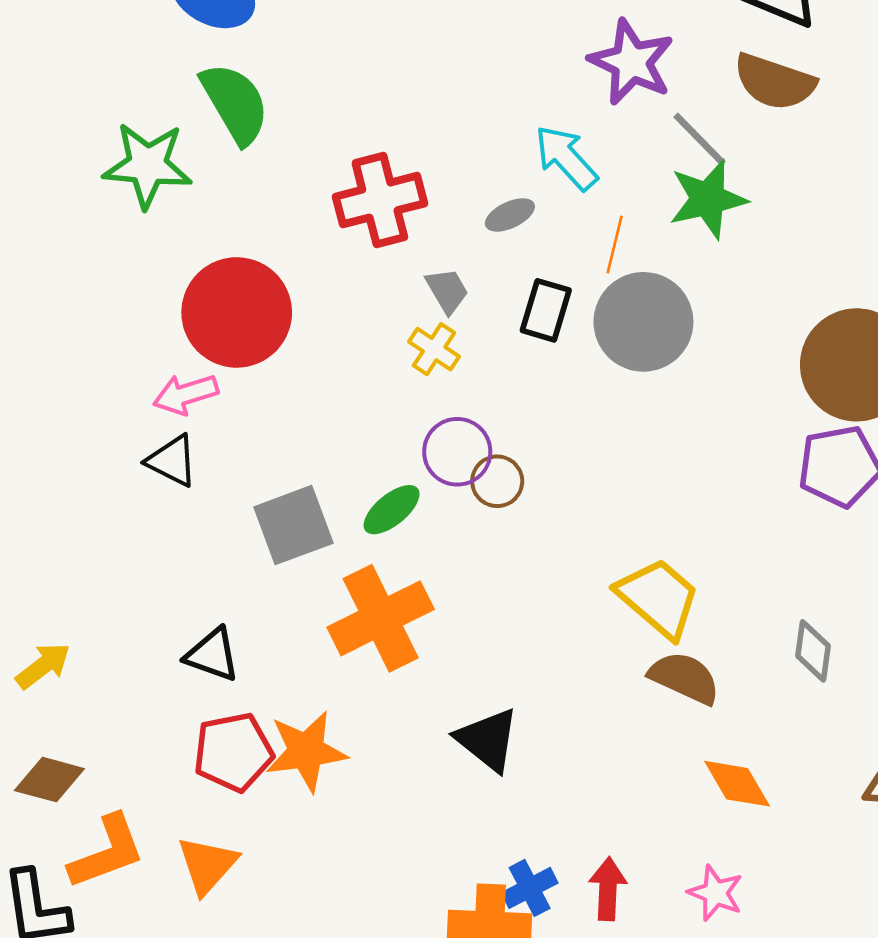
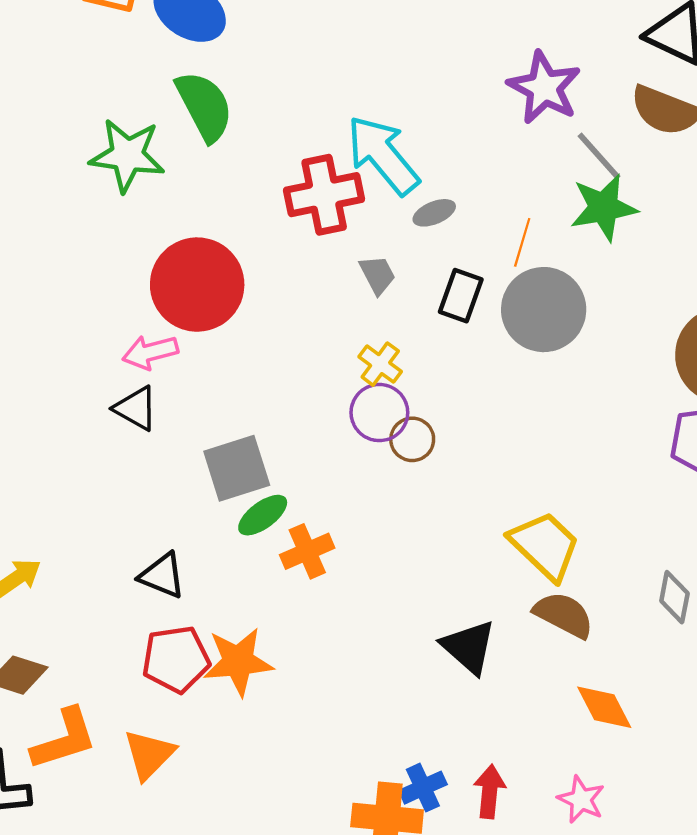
cyan arrow: (566, 158) -> (383, 155), moved, size x1.4
yellow cross: (434, 349) -> (380, 364), moved
green ellipse: (392, 510) -> (263, 515), moved
orange cross: (381, 618) -> (307, 551), size x0.6
black triangle: (488, 740) -> (469, 647), moved

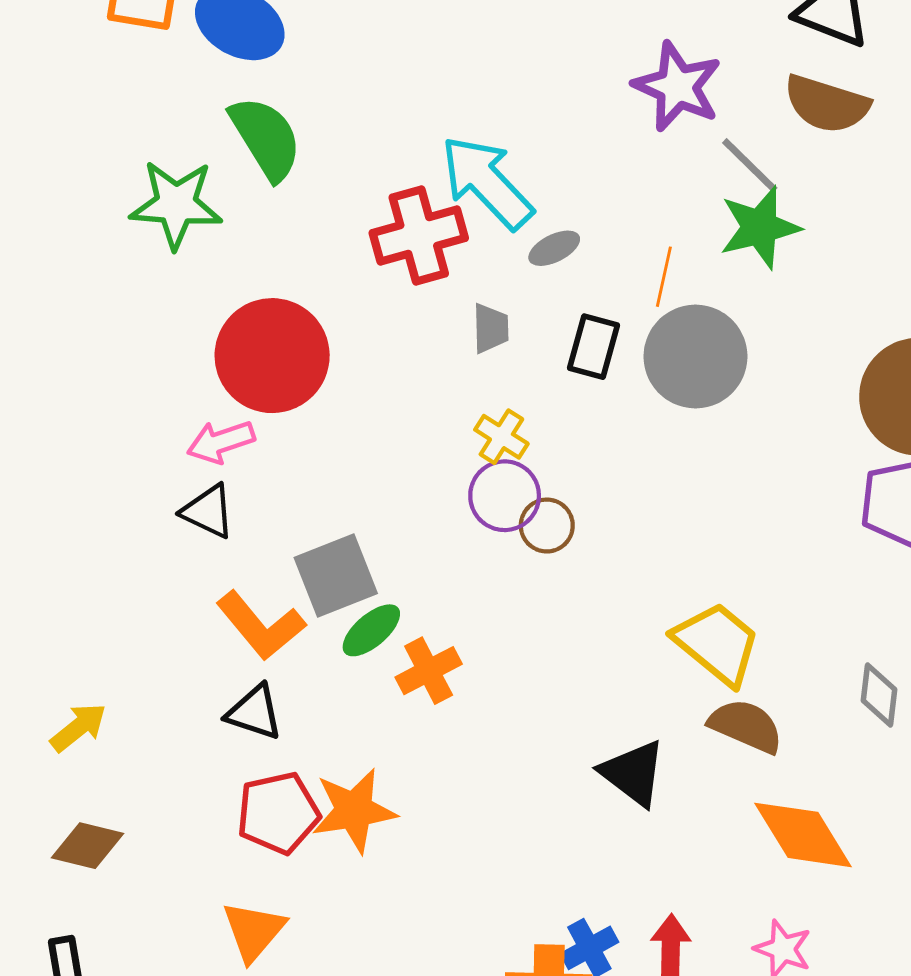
gray trapezoid: (378, 275) -> (491, 328), turned 30
orange diamond: (604, 707) -> (803, 835), size x1.4
orange L-shape: (64, 739) -> (261, 626), moved, turned 72

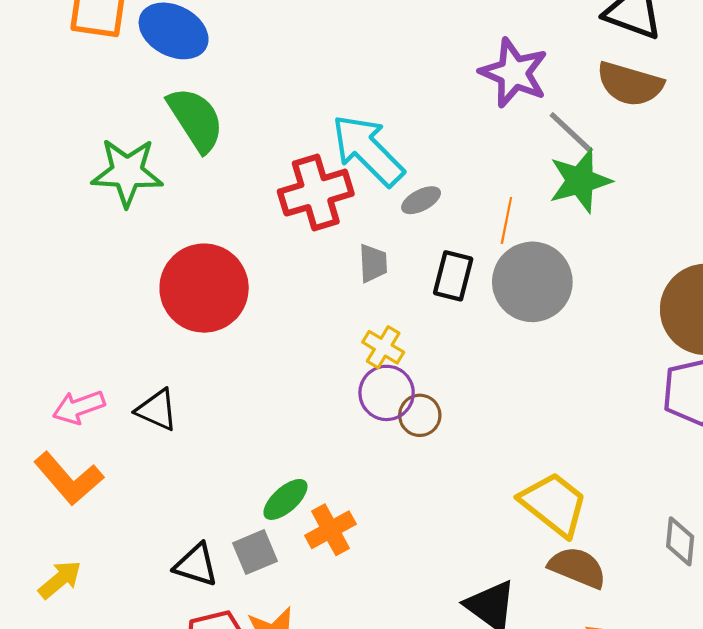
pink arrow: (221, 442) -> (79, 407), moved
gray square: (336, 576) -> (255, 552), moved, size x0.7
orange L-shape: (261, 626) -> (69, 479), moved

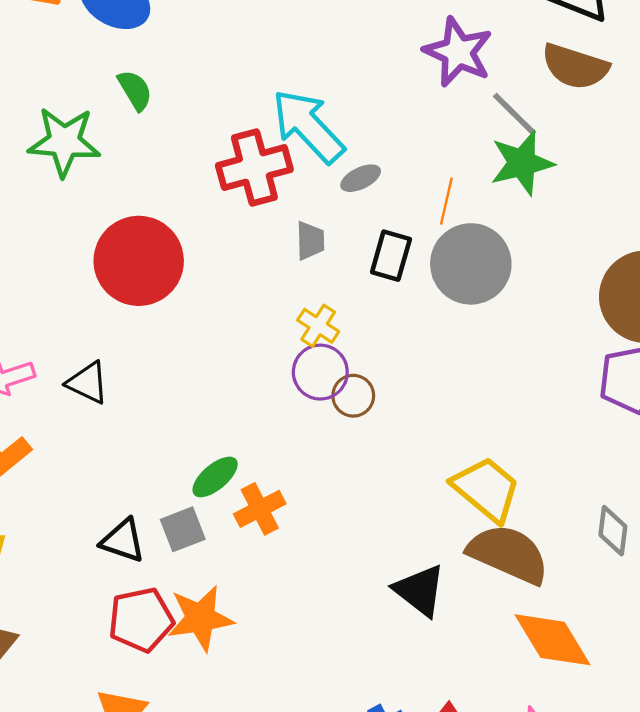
green semicircle: (196, 119) -> (135, 90), size x0.6
brown semicircle: (577, 568) -> (508, 554), size x1.4

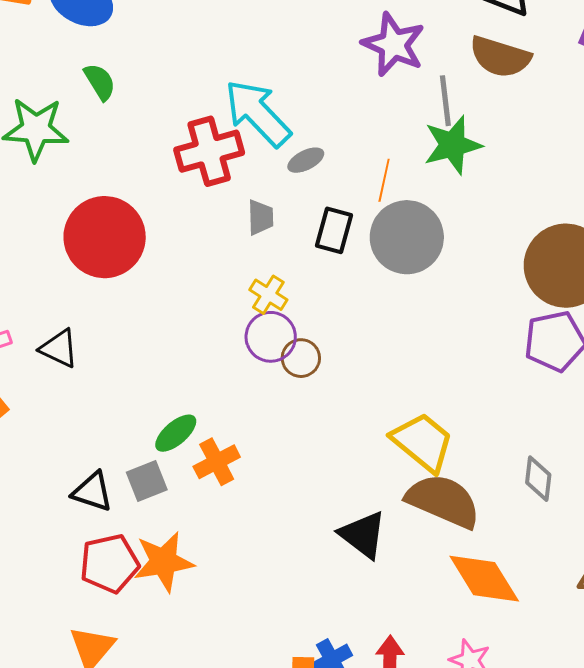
gray line: (514, 114) -> (445, 101), turned 39

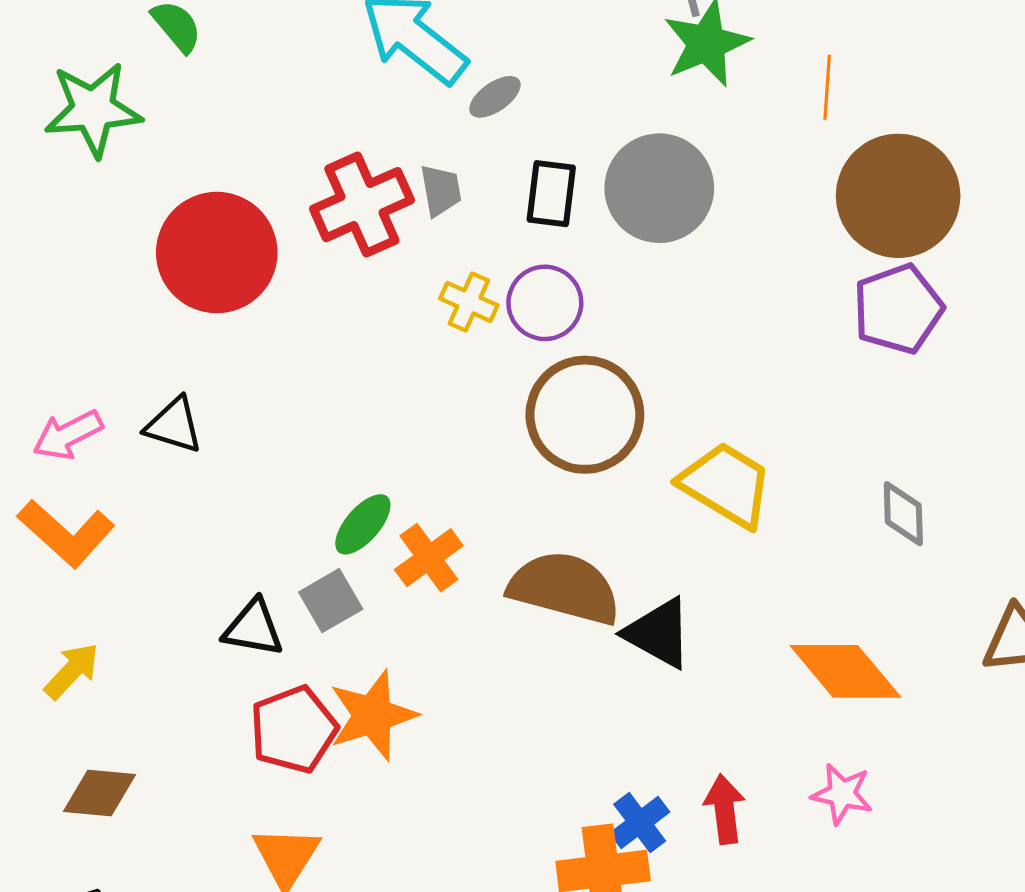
red cross: (209, 151) -> (362, 205), moved
orange line: (384, 180) -> (827, 87), moved
purple circle: (271, 337) -> (545, 303), moved
brown circle: (301, 358) -> (585, 415), moved, size x2.0
brown semicircle: (443, 501) -> (564, 588), moved

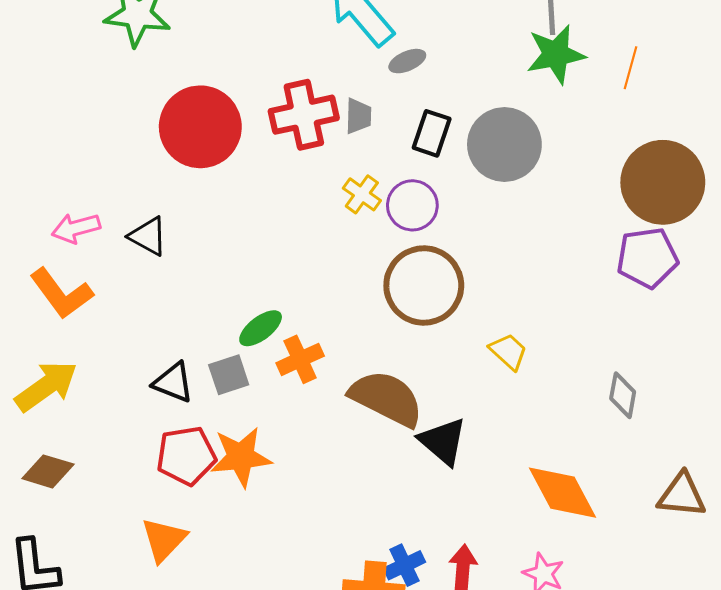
orange line: (827, 87) -> (630, 68), moved
yellow trapezoid: (726, 485) -> (508, 352), size x0.6
yellow arrow: (72, 671) -> (46, 386), size x1.5

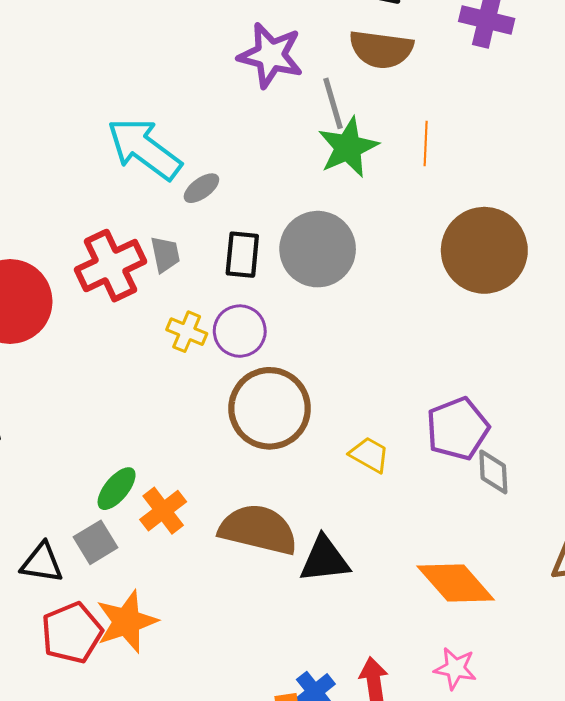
purple pentagon: (647, 258) -> (458, 429), moved
black triangle: (443, 441) -> (325, 559), turned -34

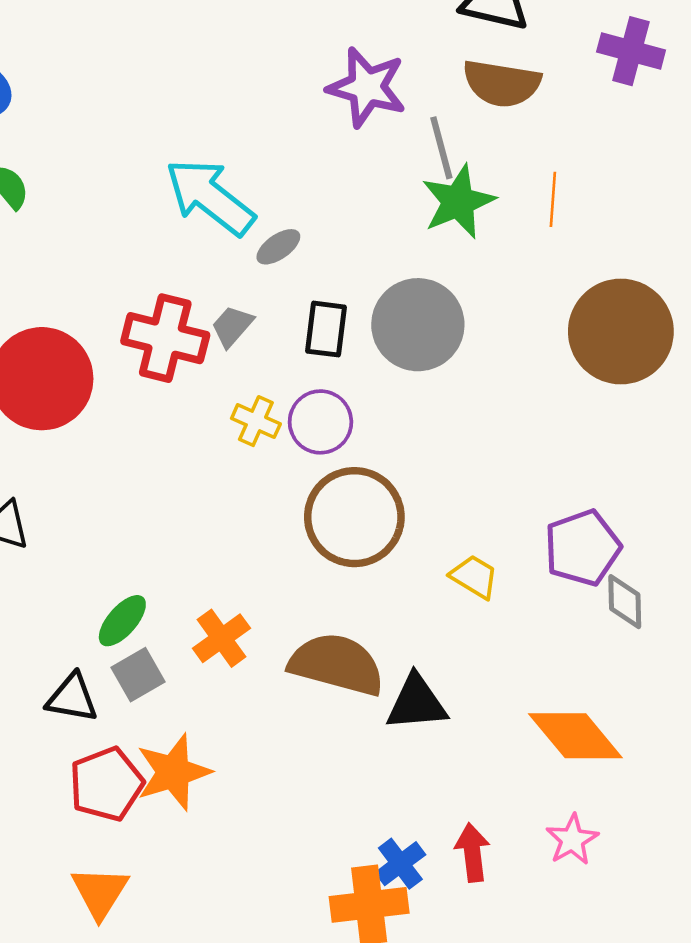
gray trapezoid: (165, 254) -> (232, 326), turned -129
red cross: (110, 266) -> (165, 338), turned 38
green ellipse: (117, 489) -> (122, 621), moved
pink star: (455, 668) -> (572, 840), turned 30

